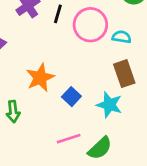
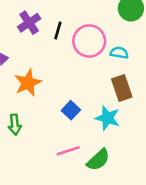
orange star: (40, 78) -> (28, 83), moved

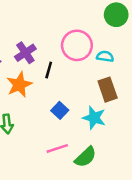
purple cross: (29, 23) -> (25, 53), moved
black line: (58, 31) -> (49, 70), moved

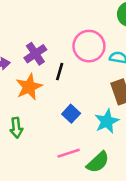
cyan star: (94, 118) -> (107, 121), turned 30

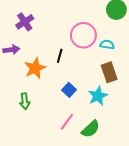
purple cross: (35, 54) -> (25, 22), moved
pink line: (69, 153) -> (67, 122), turned -36

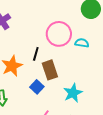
brown rectangle: (109, 72) -> (50, 70), moved
blue square: (69, 90) -> (37, 87), moved

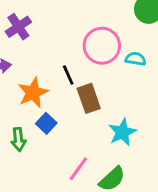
black line: (36, 54) -> (68, 75), turned -40
blue square: (37, 87) -> (46, 123), moved

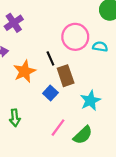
blue square: (46, 123) -> (50, 93), moved
green arrow: (18, 139) -> (15, 118), moved

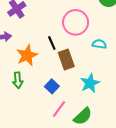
cyan semicircle: (100, 47) -> (99, 44), moved
blue square: (50, 93) -> (52, 86), moved
green arrow: (15, 118) -> (18, 80), moved

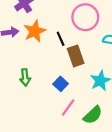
orange star: (27, 55) -> (35, 31), moved

